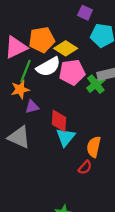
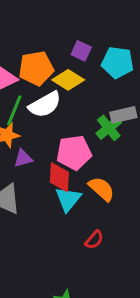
purple square: (85, 13) -> (81, 51), moved
pink pentagon: (72, 72) -> (74, 153), moved
orange semicircle: (94, 147) -> (102, 189), moved, turned 120

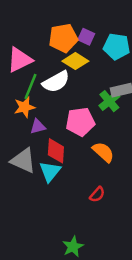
orange pentagon: (36, 68) -> (63, 38), moved
red diamond: (59, 177) -> (56, 151), moved
cyan triangle: (68, 199) -> (50, 171), moved

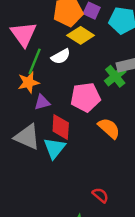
pink triangle: (20, 60) -> (24, 34), turned -40
white semicircle: (56, 82) -> (61, 56), size x0.7
red semicircle: (97, 194) -> (100, 195), moved, turned -91

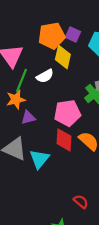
yellow diamond: (81, 35) -> (63, 57), turned 70
red diamond: (61, 127) -> (64, 140), moved

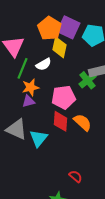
purple square: (73, 35) -> (69, 27), size x1.6
orange pentagon: (52, 36) -> (50, 28), turned -30
orange star: (16, 100) -> (31, 87), moved

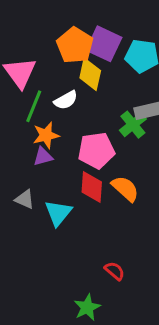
gray triangle: (17, 129) -> (25, 199), size x0.6

